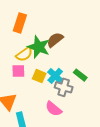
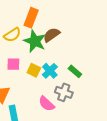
orange rectangle: (20, 23) -> (31, 18), moved
yellow semicircle: (24, 54) -> (12, 35), moved
gray cross: (64, 87) -> (64, 92), moved

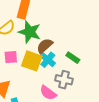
brown semicircle: (52, 35) -> (45, 46), moved
yellow square: (34, 70) -> (32, 61), size x1.5

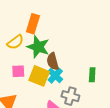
brown semicircle: (45, 46) -> (53, 61), turned -66
green rectangle: (73, 58) -> (92, 75), moved, turned 56

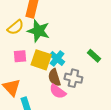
brown semicircle: (53, 61) -> (54, 78), moved
green rectangle: (92, 75) -> (94, 56), turned -48

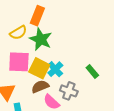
pink square: (20, 56) -> (19, 62), size x1.6
brown semicircle: (54, 78) -> (40, 87), moved, turned 78

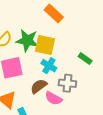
orange rectangle: (37, 16) -> (54, 13), moved, turned -54
yellow square: (39, 68) -> (45, 45), moved

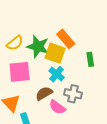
orange rectangle: (54, 13) -> (66, 39), moved
green rectangle: (85, 59) -> (90, 59), moved, turned 40

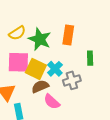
orange rectangle: (66, 39) -> (68, 35), turned 42
yellow square: (55, 53) -> (36, 69), moved
gray cross: (73, 94) -> (72, 80), moved, turned -36

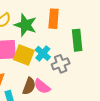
green rectangle: (90, 58) -> (77, 40), size x1.5
brown semicircle: (40, 86) -> (29, 86), moved, turned 138

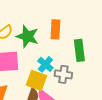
yellow square: (24, 55) -> (36, 80), moved
gray cross: (61, 64) -> (63, 74), turned 30

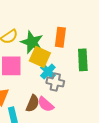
gray cross: (63, 74) -> (55, 82), moved
yellow square: (36, 80) -> (40, 57), moved

